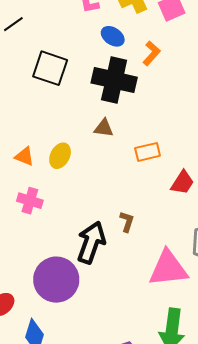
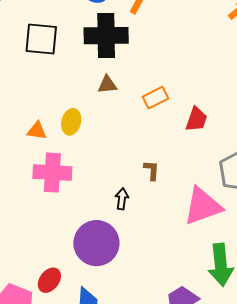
pink cross: (30, 201) -> (52, 173), size x1.5
black arrow: (91, 242) -> (122, 199), size x0.5

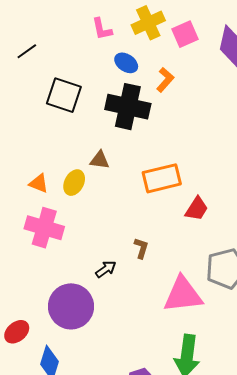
brown triangle: (107, 85) -> (100, 160), moved
orange rectangle: (155, 98) -> (162, 178), size x1.5
black arrow: (122, 199) -> (106, 269), turned 35

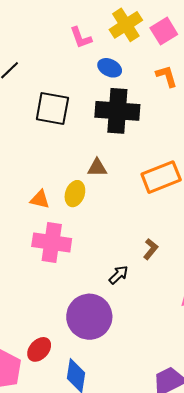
orange L-shape: (165, 80) -> (167, 76), moved, turned -50
brown L-shape: (141, 248) -> (151, 249), turned 30

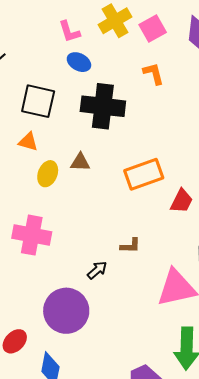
blue ellipse: (110, 68) -> (79, 62), moved
yellow ellipse: (75, 194) -> (48, 174), moved
orange triangle: (40, 199) -> (28, 142), moved
brown L-shape: (151, 249) -> (130, 246), turned 50

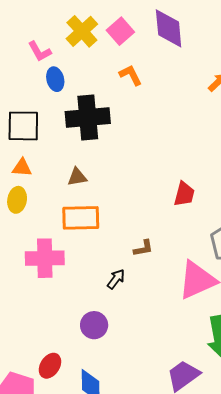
blue ellipse: (79, 62) -> (55, 79), turned 60
yellow ellipse: (48, 174) -> (17, 200), moved
orange rectangle: (144, 174) -> (81, 218), moved, turned 30
purple circle: (66, 311) -> (94, 325), size x0.6

